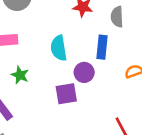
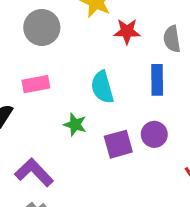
purple circle: (84, 72) -> (154, 134), moved
green star: (20, 75) -> (75, 125), moved

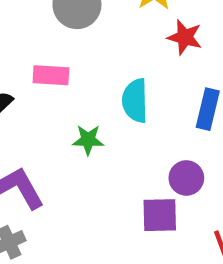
green star: (75, 125) -> (88, 140), turned -30
purple square: (118, 144) -> (160, 215), moved

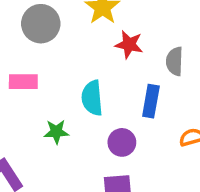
purple circle: (186, 178) -> (122, 142), moved

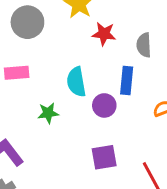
purple circle: (122, 142) -> (104, 105), moved

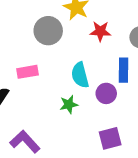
gray circle: (27, 22) -> (48, 31), moved
green star: (48, 113) -> (69, 104), moved

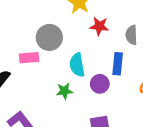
gray circle: (48, 31) -> (49, 37), moved

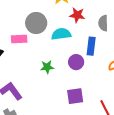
cyan semicircle: (77, 65) -> (61, 34), moved, turned 90

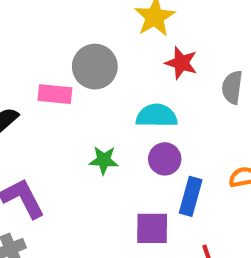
cyan semicircle: (61, 34) -> (157, 116), moved
blue rectangle: (91, 46) -> (191, 196), moved

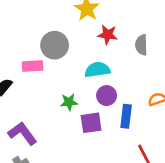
purple square: (152, 228) -> (91, 123), moved

